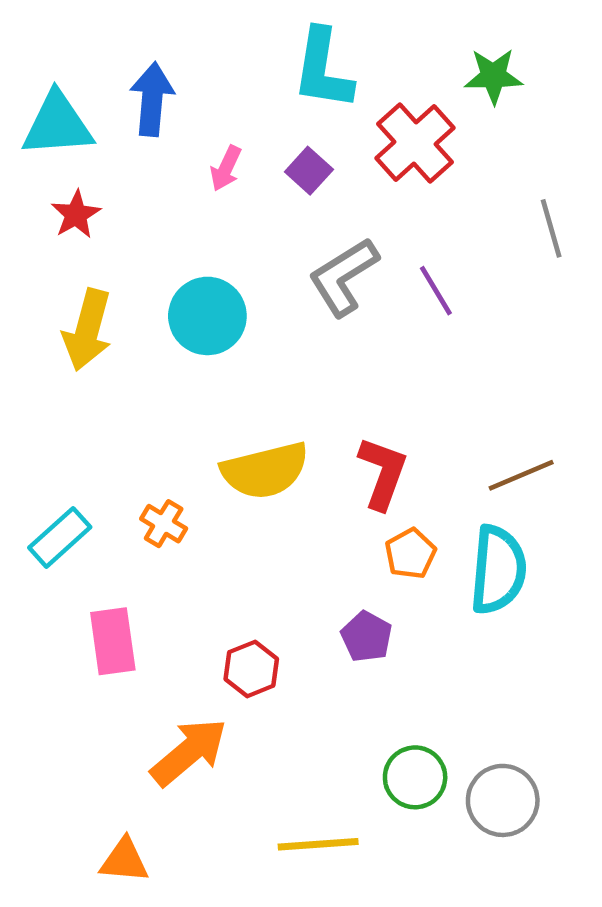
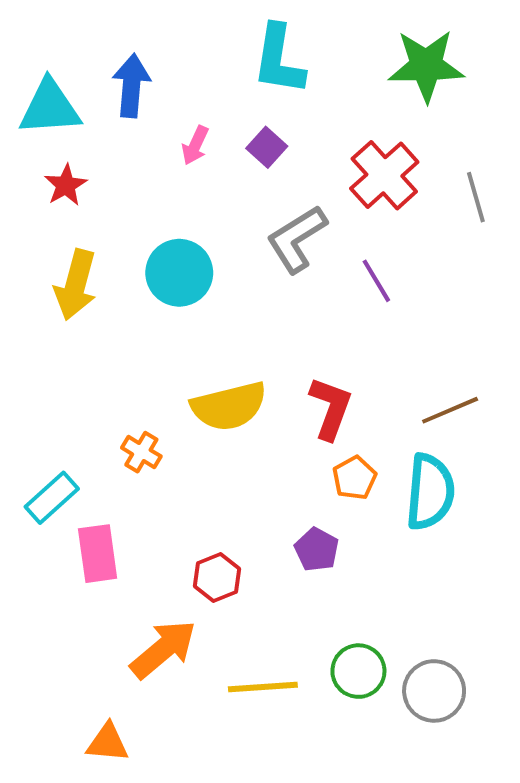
green star: (493, 76) -> (426, 66), size x1.5
red cross: (415, 143) -> (384, 175), moved
purple line: (436, 291) -> (376, 281), moved
cyan rectangle: (60, 537) -> (52, 498), moved
yellow line: (318, 844) -> (263, 687), moved

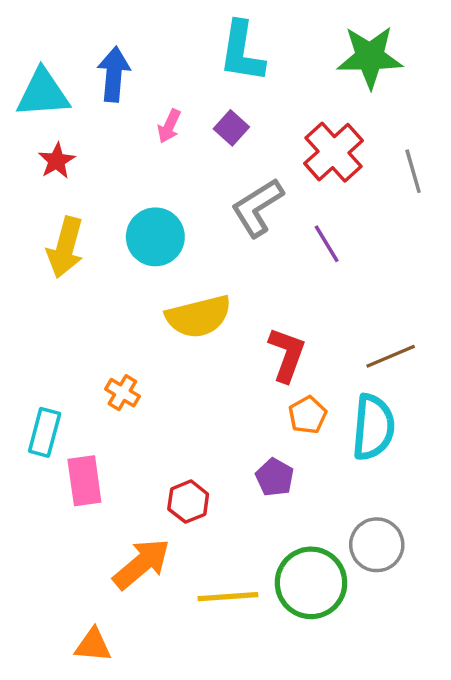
yellow semicircle: (229, 406) -> (199, 316), moved
cyan rectangle: (52, 498) -> (45, 432), turned -33
green circle: (358, 671) -> (311, 583), size x1.5
gray circle: (434, 691) -> (377, 545), moved

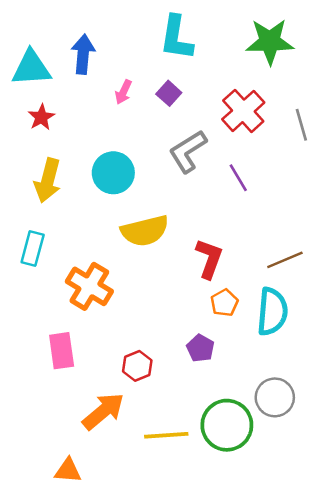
orange cross: (122, 393) -> (89, 286), size x1.8
cyan rectangle: (45, 432) -> (33, 248), moved

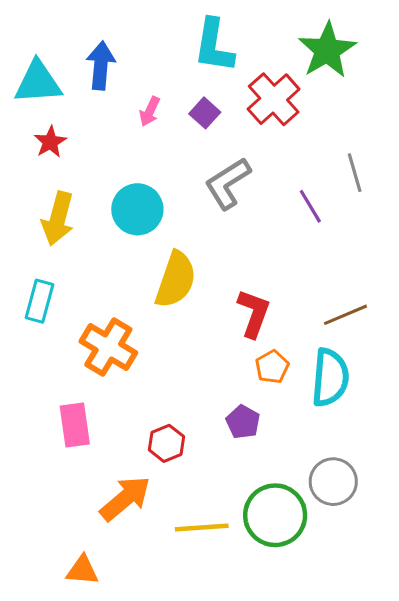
green star: (270, 42) -> (327, 50), turned -30
red cross: (243, 111) -> (274, 99), moved
gray line: (301, 125) -> (355, 173), moved
purple line: (238, 178) -> (310, 206), moved
yellow semicircle: (145, 231) -> (176, 280), turned -57

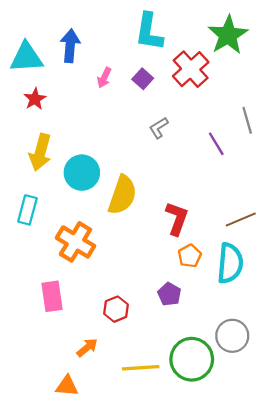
gray L-shape: (228, 183) -> (159, 128), size x0.6
cyan circle: (137, 209) -> (82, 173), moved
orange arrow: (125, 498) -> (87, 348), size x0.6
orange triangle: (82, 570) -> (67, 386), moved

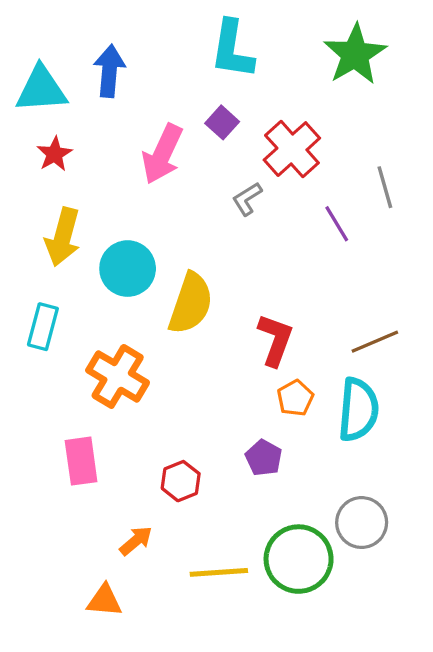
red cross: (191, 69) -> (292, 149), moved
pink arrow: (104, 78) -> (162, 154), moved, size x1.8

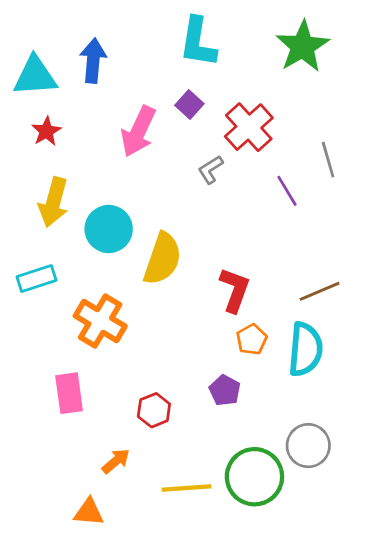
cyan rectangle: (43, 327) -> (36, 279), turned 57

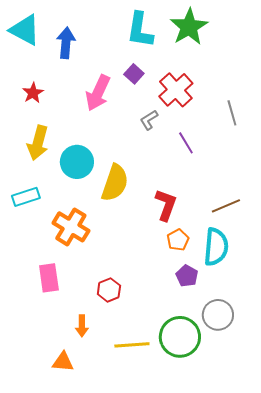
green star: (303, 46) -> (189, 27), moved
cyan triangle: (35, 76) -> (25, 30), moved, turned 32
purple line: (287, 191) -> (186, 143), moved
purple pentagon: (225, 390) -> (187, 276), moved
orange arrow: (116, 461) -> (82, 326), turned 130

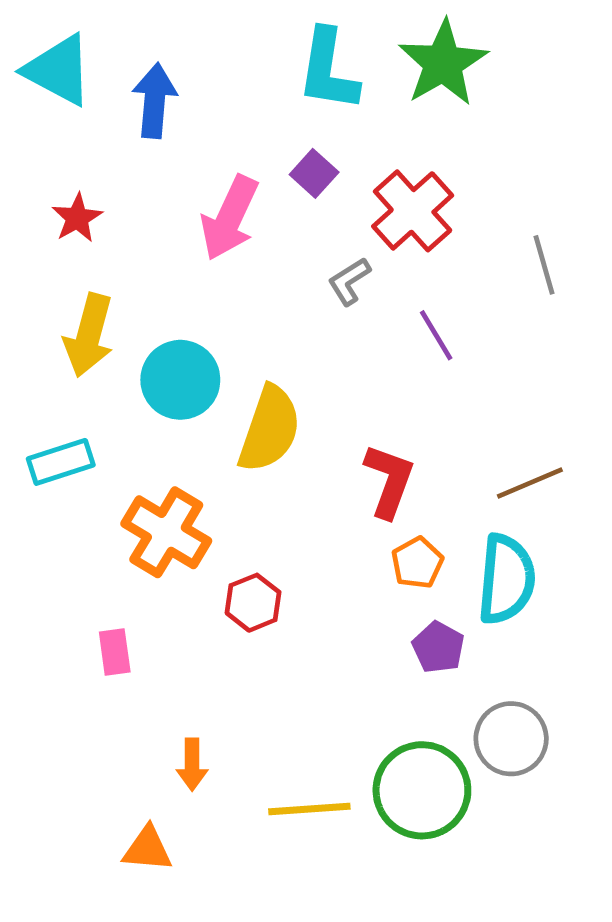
pink rectangle: (49, 278) -> (115, 652), size x0.7
red hexagon: (109, 290) -> (253, 603), moved

